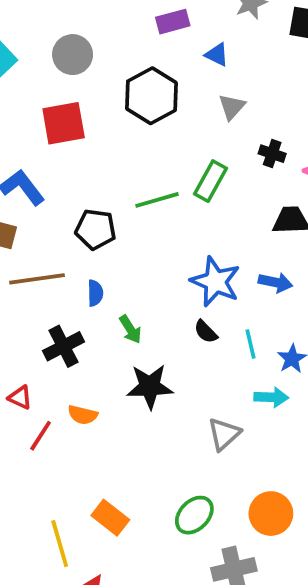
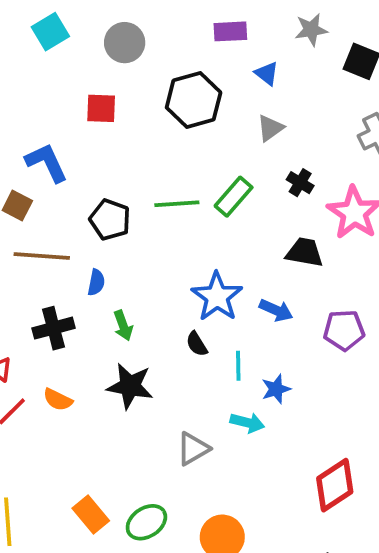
red square: (64, 123) -> (101, 108), size x0.7
orange rectangle: (110, 518) -> (91, 514), moved

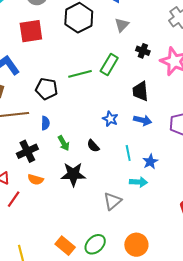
red square: (101, 108) -> (31, 31), size x1.4
black trapezoid: (305, 252) -> (140, 91), moved, turned -95
blue star: (217, 297) -> (110, 119), size x0.6
black semicircle: (197, 344) -> (93, 146), moved
orange semicircle: (58, 400) -> (36, 180), moved

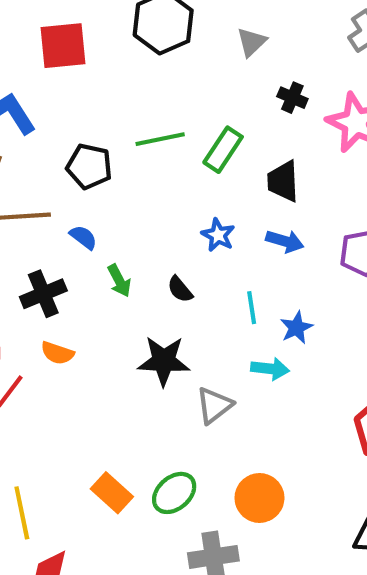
green rectangle: (109, 65) -> (223, 150), moved
blue semicircle: (45, 123) -> (83, 237), turned -56
black star: (73, 174) -> (164, 361), moved

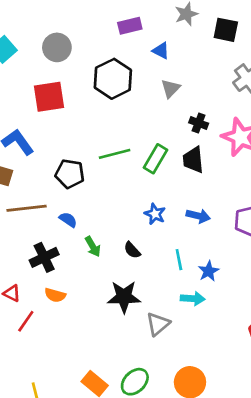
black trapezoid: (283, 181) -> (193, 160), moved

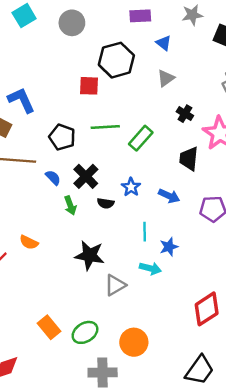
red square: (49, 97) -> (89, 86), moved, size x0.7
black trapezoid: (193, 160) -> (189, 159), moved
black semicircle: (132, 250) -> (106, 203), moved, turned -49
black cross: (44, 257) -> (86, 176), moved, turned -30

